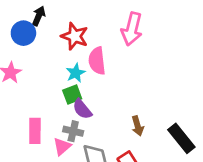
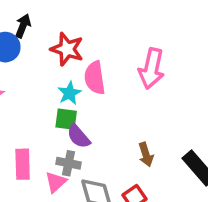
pink arrow: (132, 29) -> (151, 69), moved
green square: (72, 95) -> (66, 119), turned 30

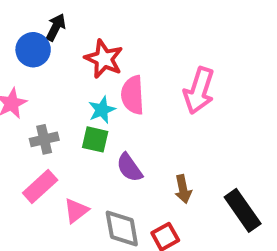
purple semicircle: (79, 136) -> (129, 168), moved
gray cross: (69, 163) -> (44, 139), moved, turned -30
pink rectangle: (23, 164) -> (40, 186), turned 44

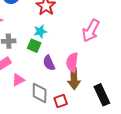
pink semicircle: (133, 95) -> (72, 62), moved
brown arrow: (183, 189) -> (74, 79), size x1.5

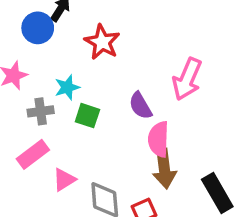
cyan star: (40, 31) -> (67, 87), moved
purple semicircle: (49, 63) -> (140, 106), moved

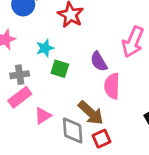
gray cross: (41, 111) -> (20, 75), moved
brown arrow: (164, 169) -> (91, 113), moved, turned -40

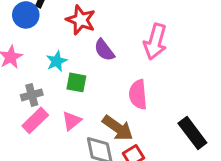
purple semicircle: (99, 61) -> (104, 50), moved
pink triangle: (43, 116) -> (72, 121), moved

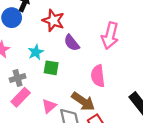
pink triangle: (72, 121) -> (49, 106), moved

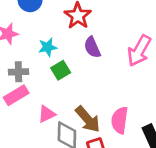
green square: (51, 68) -> (61, 70), turned 35
pink semicircle: (98, 76) -> (120, 120), moved

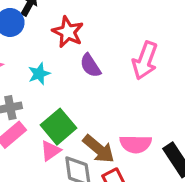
green square: (61, 70) -> (59, 127), moved, size x1.5
pink semicircle: (120, 120) -> (136, 144), turned -88

